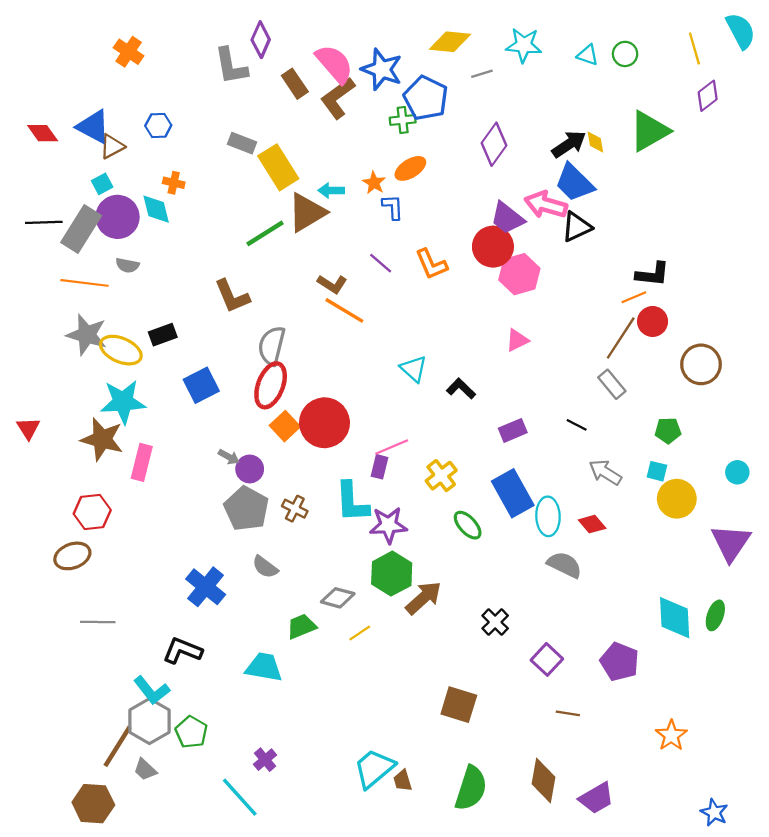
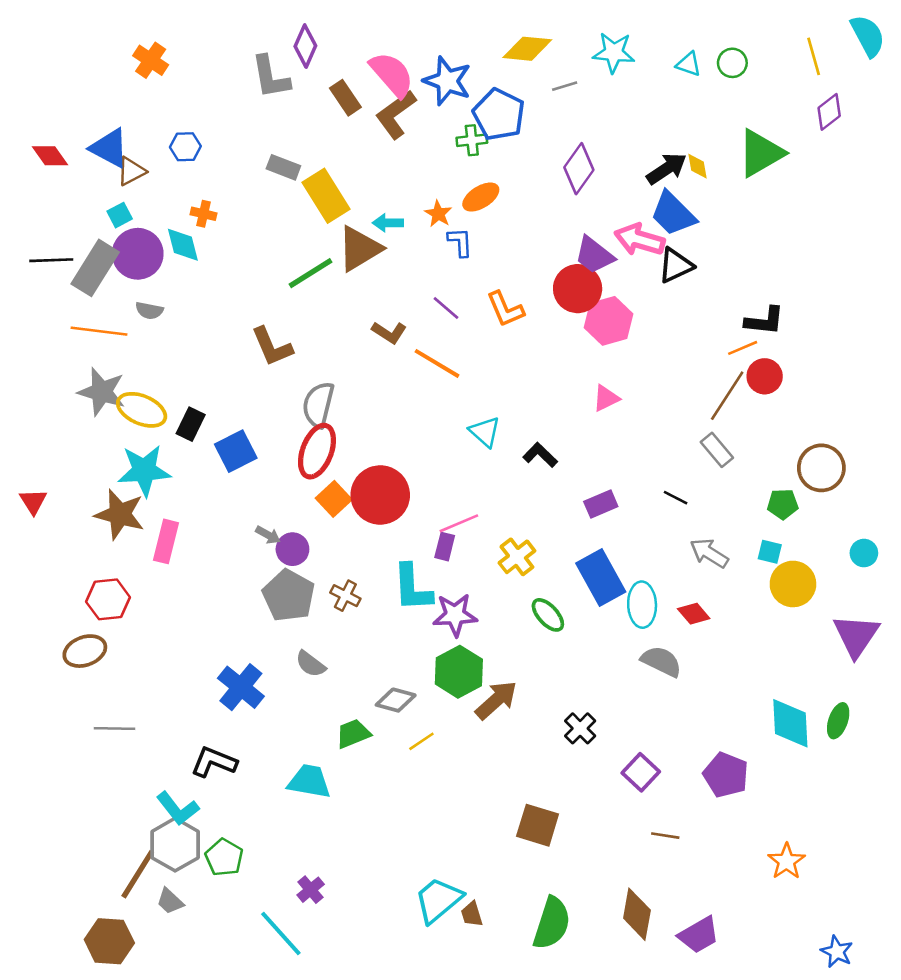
orange line: (344, 310) -> (437, 363), moved
black rectangle: (163, 335) -> (191, 424), moved, turned -44
brown circle: (701, 364) -> (821, 468), moved

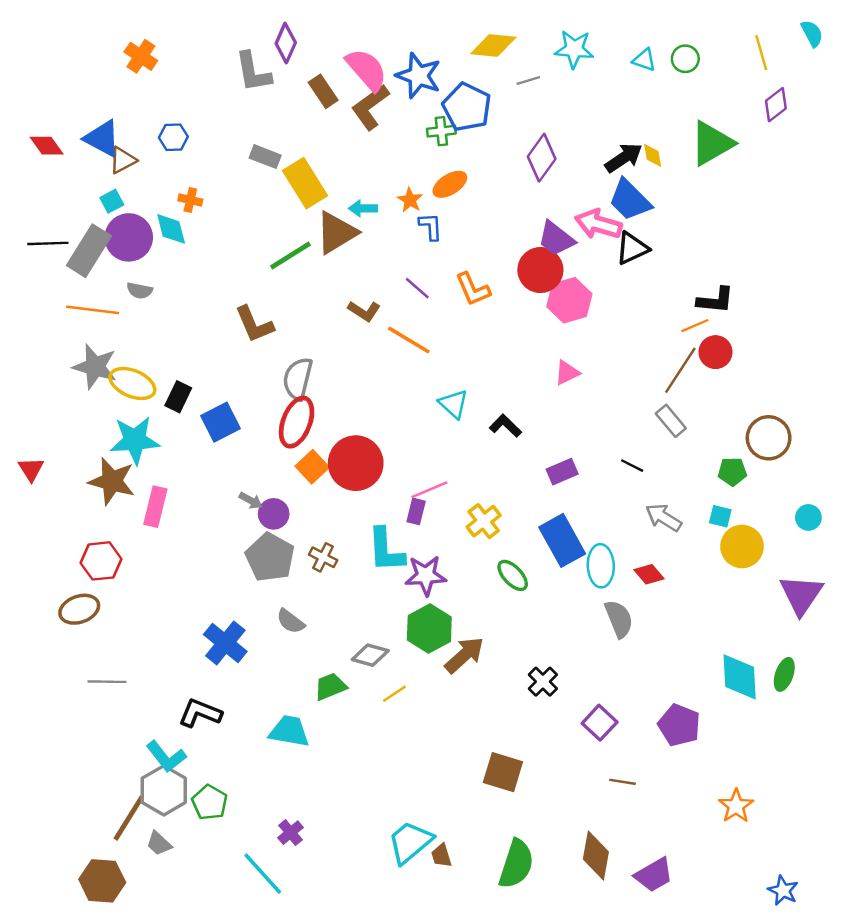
cyan semicircle: (868, 36) -> (812, 33), size x0.7
gray semicircle: (661, 661) -> (619, 619), turned 42

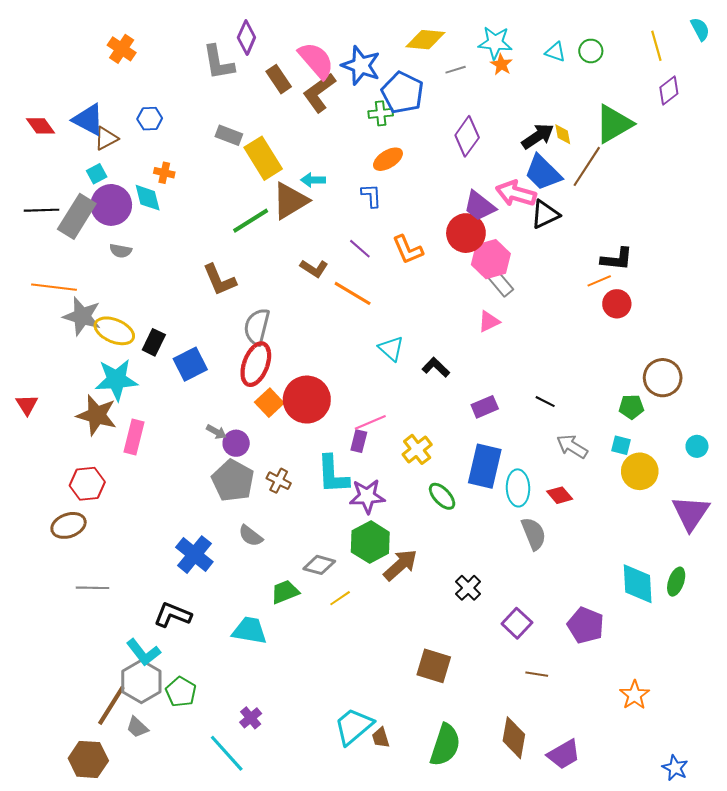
orange star: (410, 200) -> (501, 65), moved
orange line: (93, 310) -> (54, 287), moved
brown line: (680, 370) -> (587, 166), moved
gray rectangle: (671, 421) -> (500, 283), moved
blue rectangle: (562, 540) -> (485, 466), turned 42

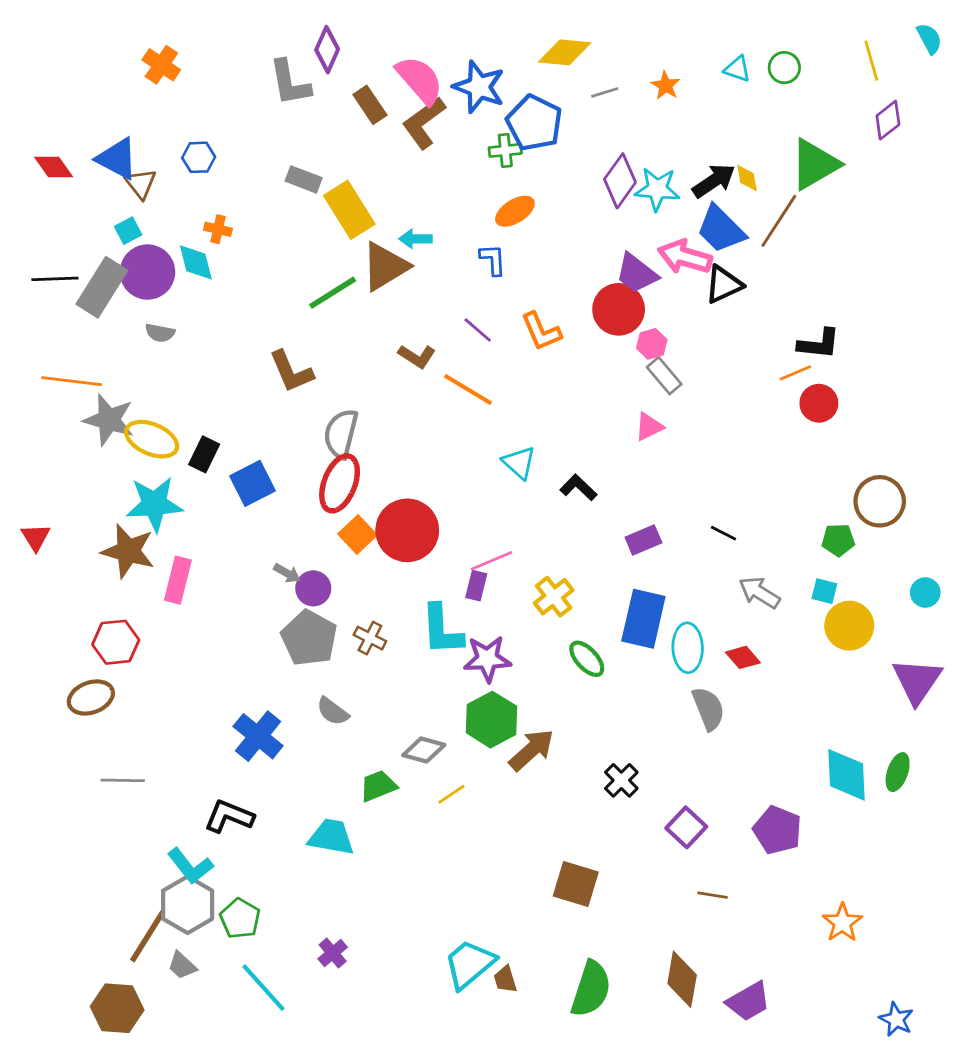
cyan star: (495, 43) -> (657, 189), moved
brown triangle: (106, 138) -> (141, 184), turned -40
pink hexagon: (491, 259) -> (652, 344), size x0.6
cyan line: (227, 753) -> (264, 988), moved

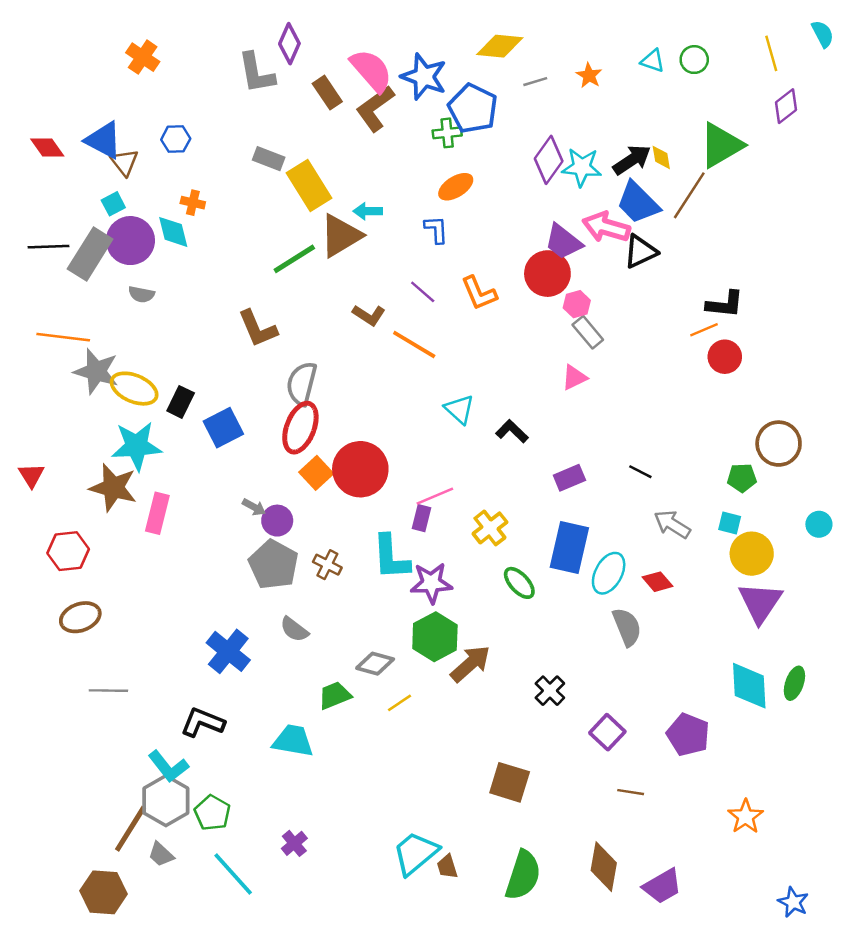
red hexagon: (116, 642) -> (68, 551), moved
cyan ellipse: (688, 648) -> (609, 573), turned 30
purple triangle: (917, 681) -> (760, 603), moved

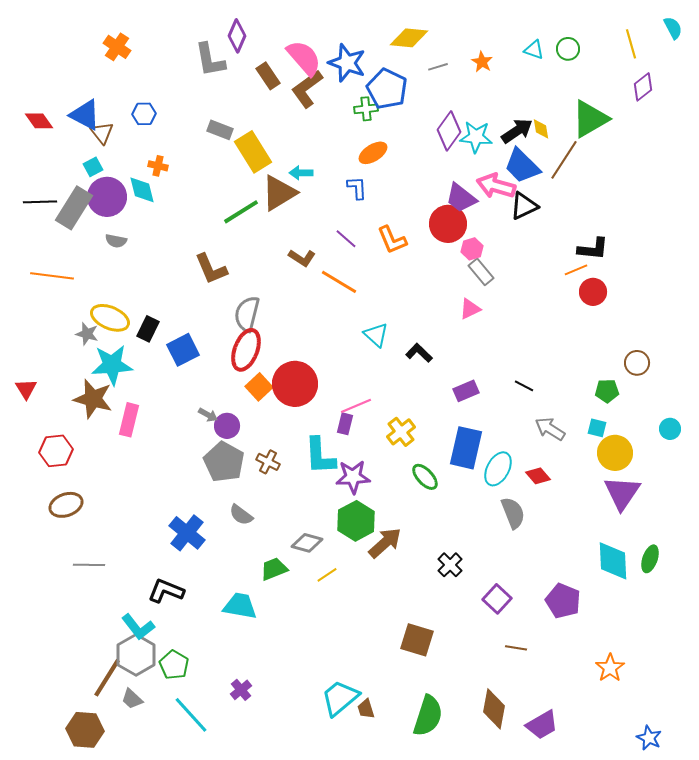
gray star: (96, 371) -> (87, 334), moved, size x0.6
brown circle: (779, 444) -> (637, 363), size x0.7

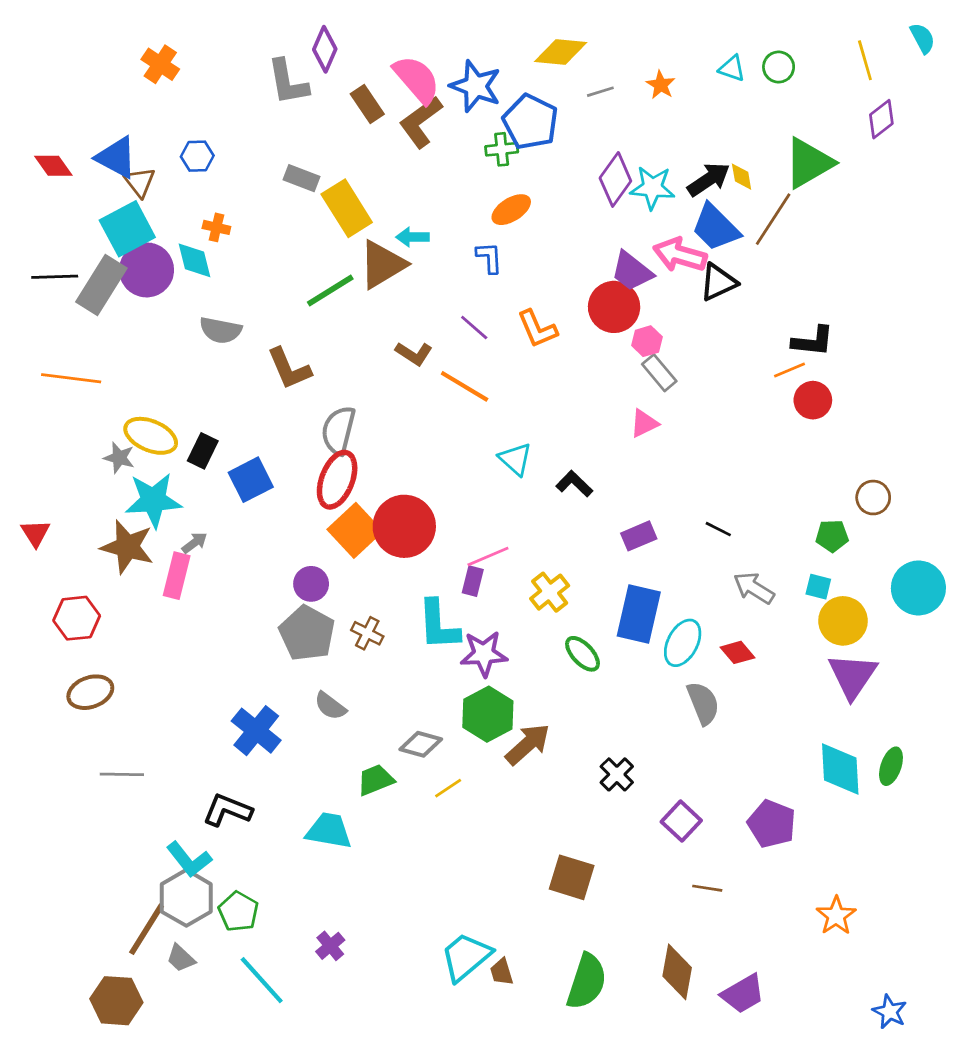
cyan square: (93, 167) -> (127, 229), size x2.0
gray semicircle: (116, 241) -> (221, 330), moved, size x1.4
orange square: (259, 387) -> (355, 530), size x1.4
gray arrow: (208, 415) -> (195, 543), moved, turned -66
cyan circle: (670, 429) -> (918, 588), size x1.8

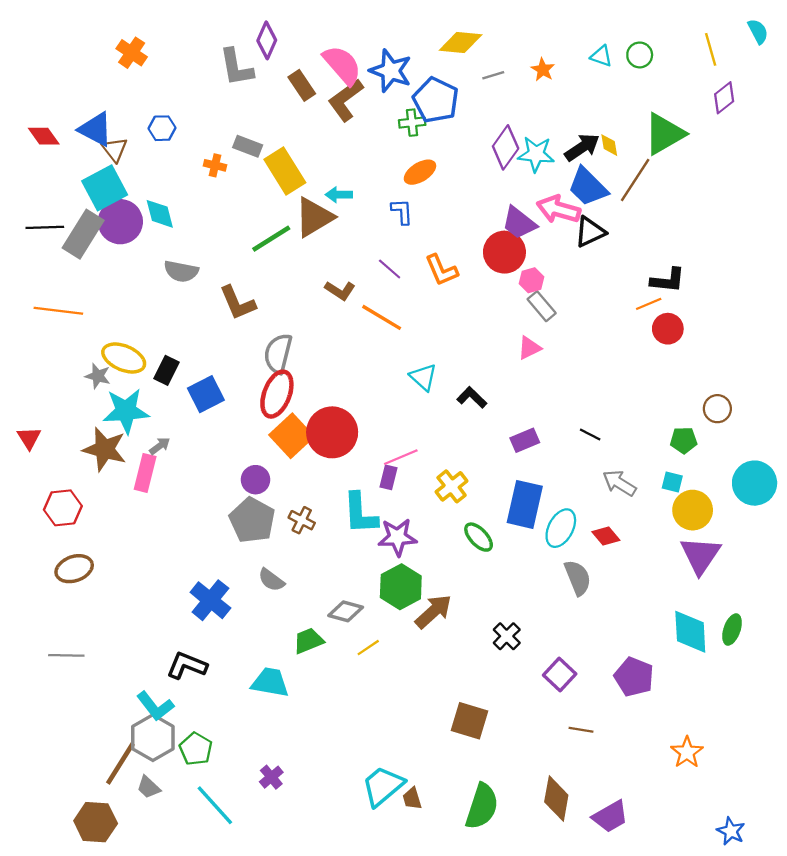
orange cross: (216, 227) -> (215, 165), moved
gray line: (122, 774) -> (66, 655), moved

